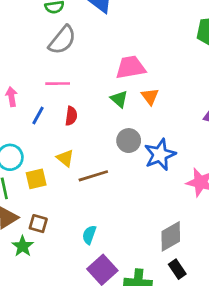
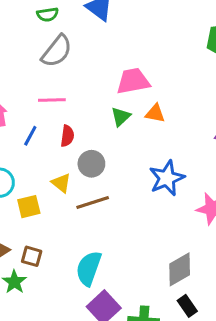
orange triangle: (150, 96) -> (155, 113), turned -42
green triangle: (119, 99) -> (121, 117), turned 36
gray circle: (129, 141) -> (91, 164), moved
cyan semicircle: (89, 235) -> (89, 268), size x1.6

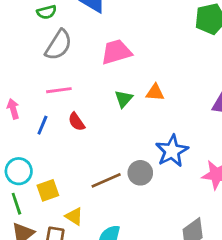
pink trapezoid: (133, 81) -> (116, 52), moved
red semicircle: (67, 136) -> (76, 122), turned 144
gray circle: (91, 164) -> (140, 173), moved
yellow triangle: (61, 183) -> (74, 216), moved

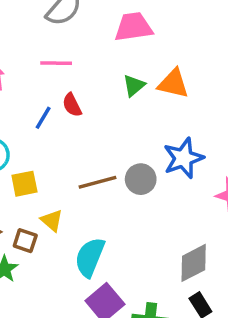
orange triangle: (155, 93) -> (173, 84), size x1.4
blue line: (42, 125) -> (43, 118), moved

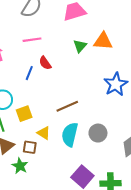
gray circle: (141, 179) -> (98, 133), moved
cyan semicircle: (90, 257) -> (70, 135), moved

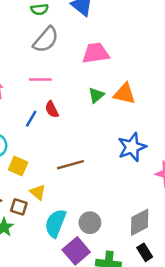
yellow square: (24, 114) -> (18, 166), turned 35
gray circle: (98, 133) -> (90, 223), moved
cyan semicircle: (70, 135) -> (55, 223), moved

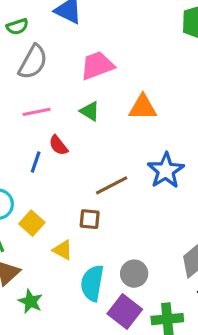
green triangle: (96, 95) -> (90, 111), moved, turned -36
brown line: (70, 165) -> (112, 185), moved
yellow square: (18, 166) -> (32, 223), turned 30
brown square: (19, 207) -> (90, 219), moved

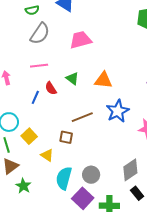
orange triangle: (143, 107) -> (103, 80), moved
green triangle: (90, 111) -> (72, 78), moved

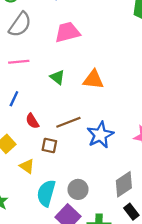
red semicircle: (51, 88) -> (32, 121), moved
blue star: (118, 111) -> (100, 135), moved

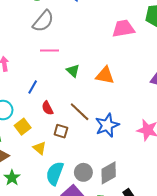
pink trapezoid: (67, 32) -> (123, 29), moved
pink line: (19, 62) -> (50, 50), moved
brown line: (68, 122) -> (80, 112), turned 60
gray diamond: (124, 184) -> (109, 173), moved

